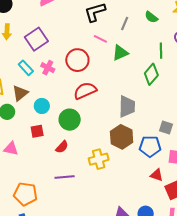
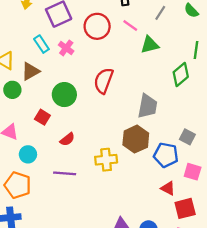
red circle: (77, 60) -> (97, 26), moved
red semicircle: (85, 91) -> (104, 81), turned -55
cyan circle: (42, 106) -> (28, 154), moved
green circle: (70, 120) -> (64, 95), moved
red square: (37, 131) -> (42, 117), turned 32

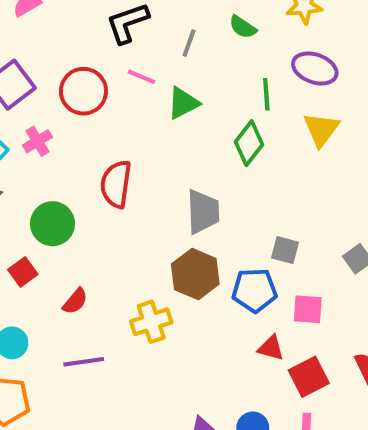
pink cross: (66, 48) -> (38, 141), turned 35
red square: (42, 117) -> (23, 272), turned 35

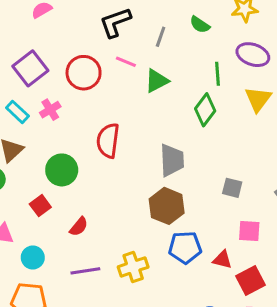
blue pentagon: (254, 290) -> (185, 247), moved
yellow cross: (151, 322) -> (133, 267), moved

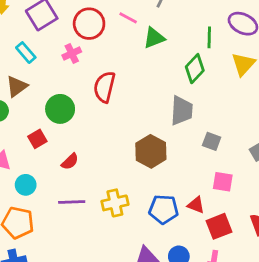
pink cross: (50, 110) -> (72, 53), moved
gray trapezoid: (172, 160) -> (182, 111), moved
blue pentagon: (185, 247) -> (164, 209), moved

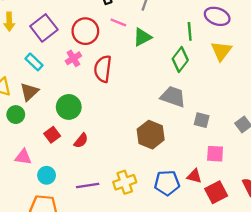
red semicircle: (104, 87) -> (103, 69), moved
gray trapezoid: (182, 111) -> (173, 97), turned -68
red semicircle: (70, 162) -> (81, 141), moved

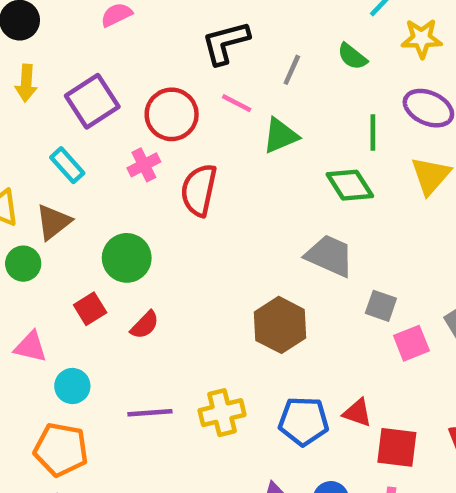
green diamond: (180, 59) -> (350, 185), turned -75
pink square: (215, 154) -> (411, 343), moved, turned -30
red square: (216, 192) -> (397, 447), turned 30

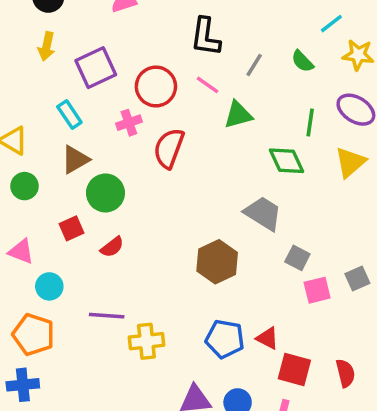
black L-shape: (226, 43) -> (206, 37), turned -75
brown triangle: (53, 222) -> (75, 160), moved
yellow cross: (222, 413) -> (146, 341), moved

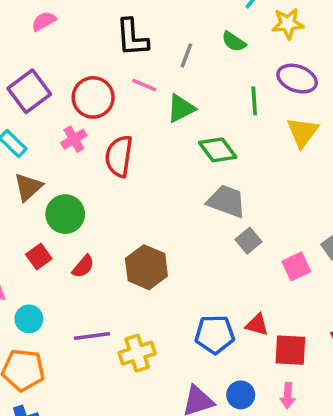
green diamond: (286, 161) -> (218, 150), moved
gray square: (297, 258) -> (249, 241), moved, turned 35
brown hexagon: (217, 262) -> (146, 267), moved

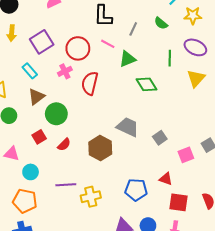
gray trapezoid: (226, 201) -> (128, 127), moved
red triangle: (257, 325) -> (166, 179), moved

